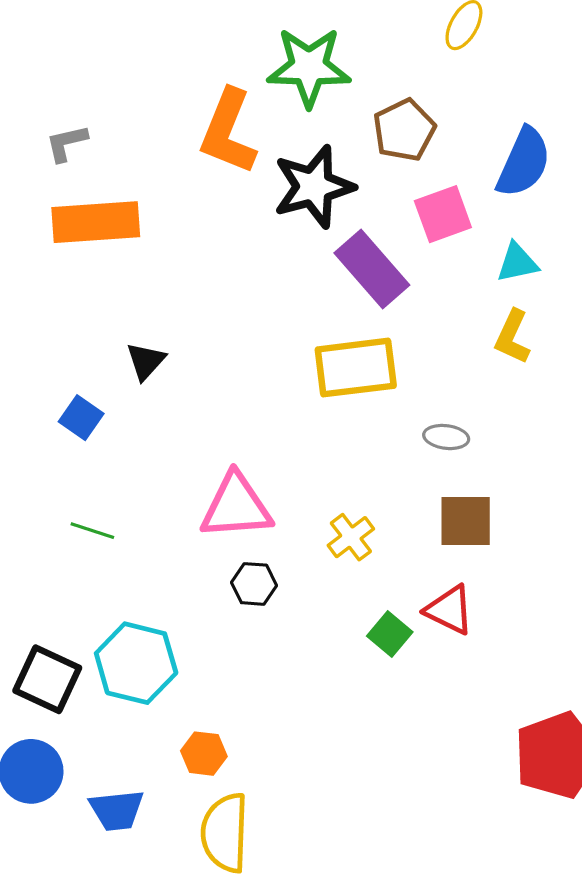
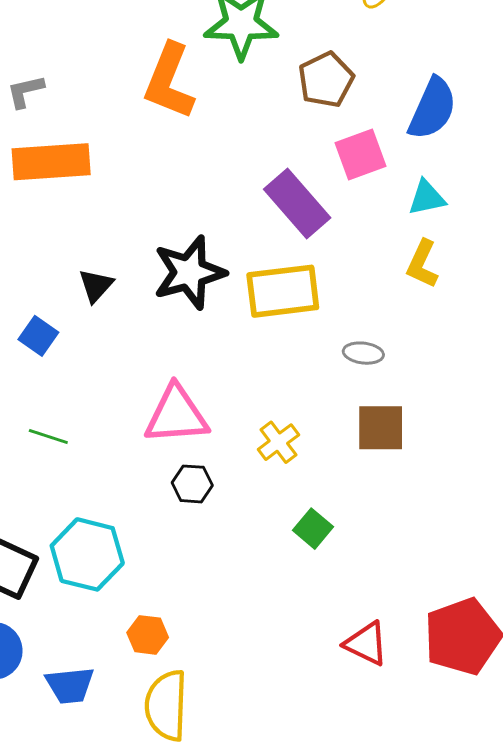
black star: (314, 187) -> (189, 272), moved
red triangle: (449, 610) -> (366, 644), moved

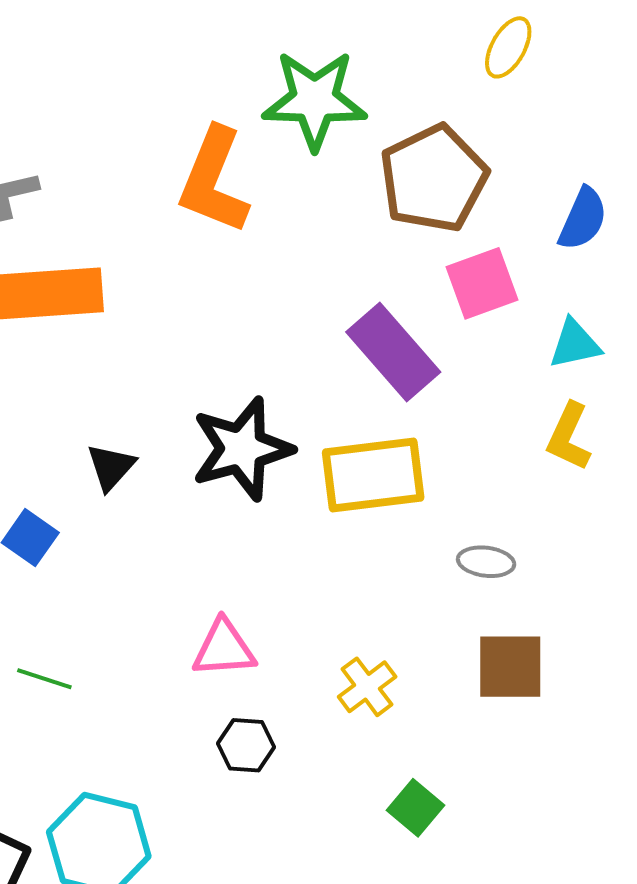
brown pentagon: (326, 80) -> (434, 179), size x1.4
blue semicircle: (432, 109) -> (583, 219), size x0.7
pink triangle: (176, 415) -> (224, 648), size x0.7

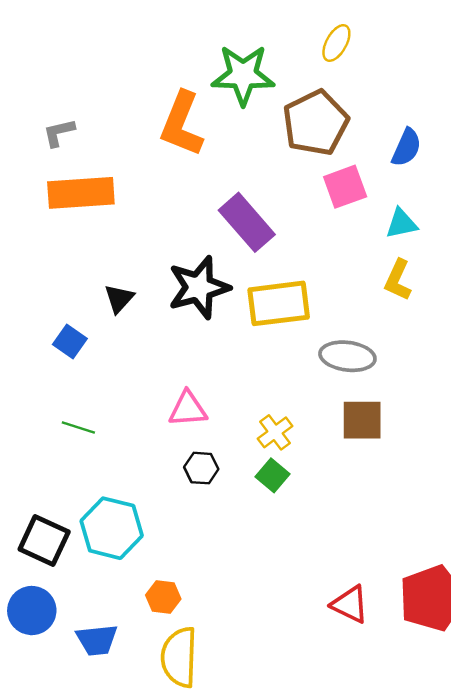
yellow ellipse: (508, 47) -> (336, 43), moved
purple rectangle: (393, 352) -> (247, 222), moved
gray ellipse: (486, 562) -> (347, 356), size x1.6
green square: (415, 808) -> (273, 475), moved

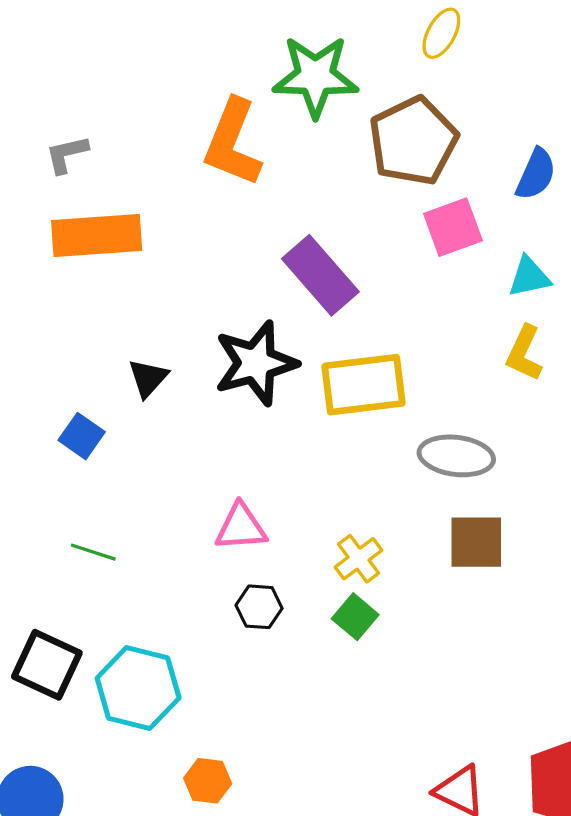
black square: (44, 540) -> (47, 665), moved

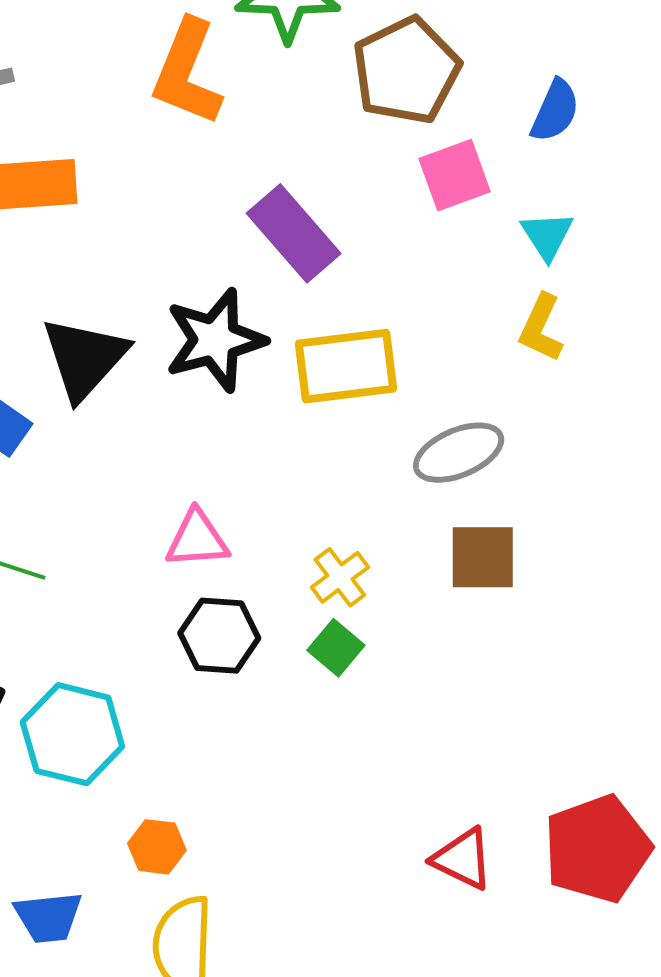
cyan triangle: (529, 277) -> (547, 235), turned -51
black triangle: (148, 378) -> (85, 358), size x1.8
gray ellipse: (456, 456) -> (459, 453), turned -30
black hexagon: (259, 607) -> (219, 636), size x1.4

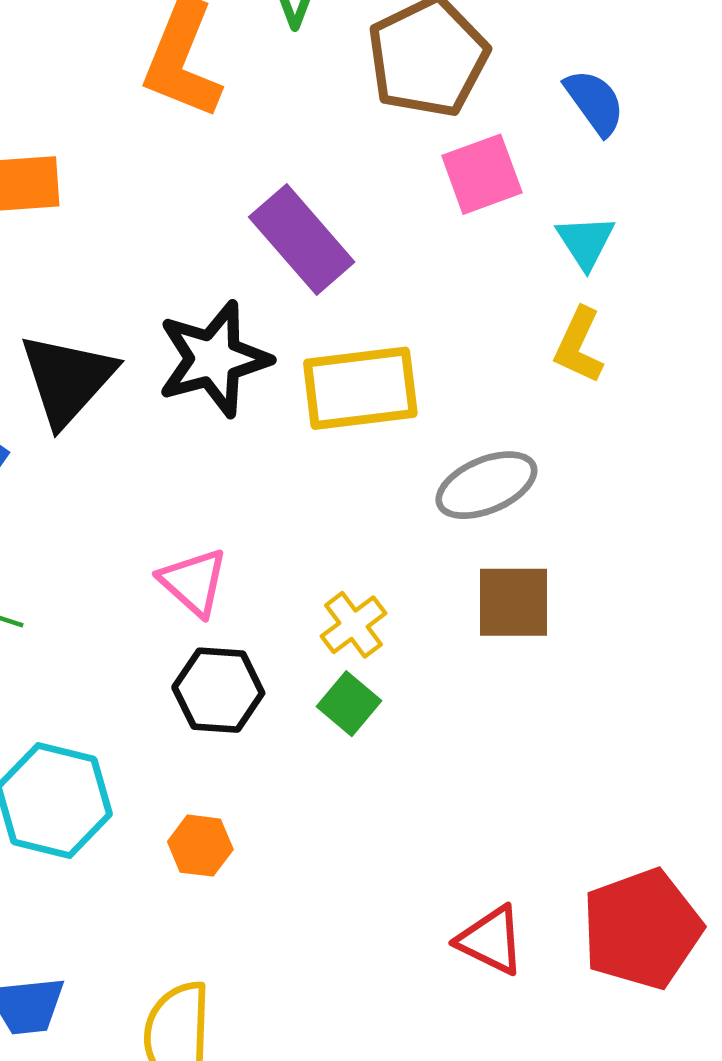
blue semicircle: (555, 111) -> (595, 102), turned -60
pink triangle: (197, 539) -> (194, 582), turned 46
orange hexagon: (157, 847) -> (200, 846), moved

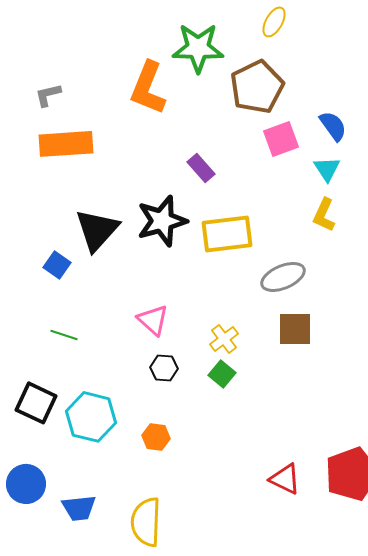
blue semicircle: (595, 102) -> (333, 126), moved
purple rectangle: (302, 240) -> (201, 168), size x0.6
black hexagon: (218, 690) -> (164, 368), size x0.7

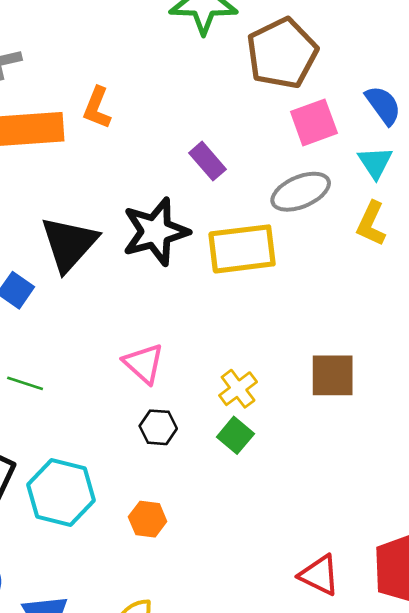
orange L-shape: (148, 88) -> (97, 108), moved, size x0.6
gray ellipse: (283, 277) -> (301, 192), moved

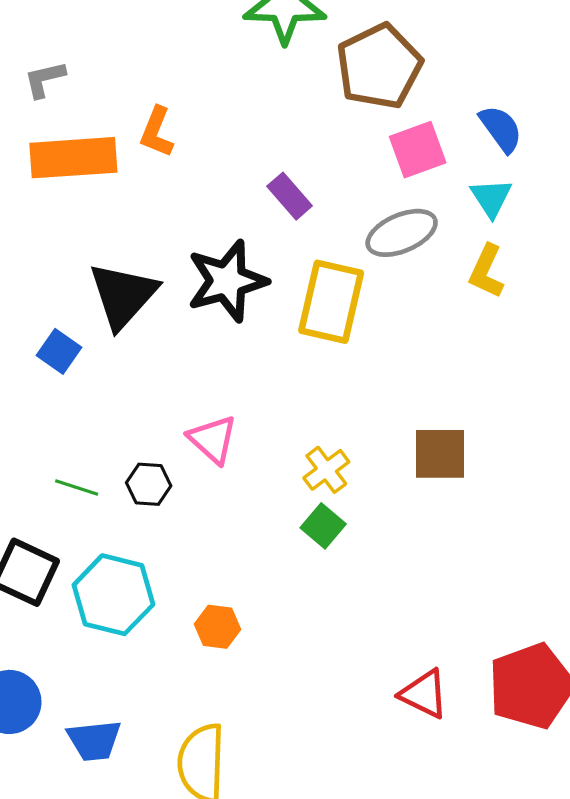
yellow rectangle: (242, 249) -> (331, 302), turned -70
green line: (25, 383) -> (77, 487), moved
black hexagon: (158, 427) -> (149, 484), moved

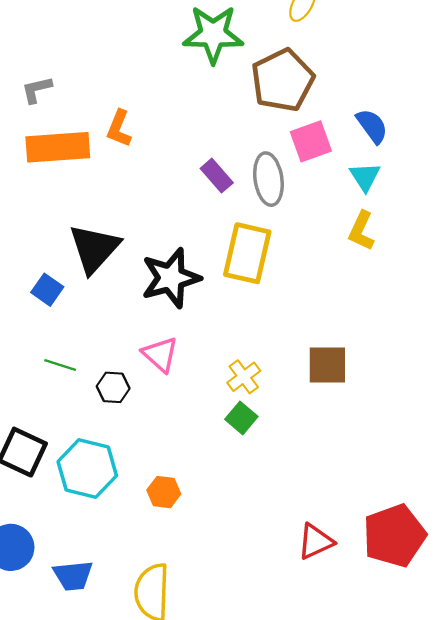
gray ellipse: (402, 233) -> (268, 179), moved, turned -75
black star: (227, 281) -> (171, 278), moved
green line: (77, 487) -> (60, 365), moved
red triangle: (424, 694) -> (316, 542), turned -51

